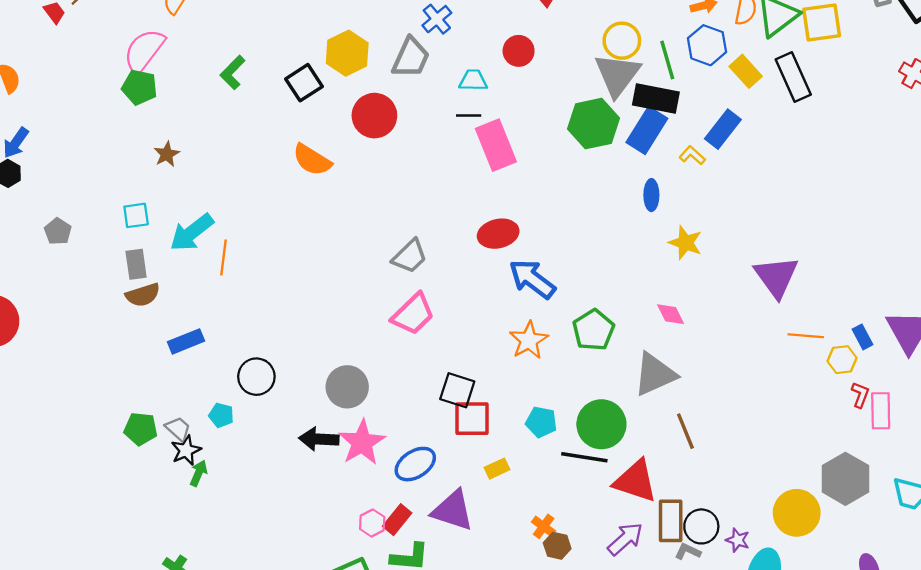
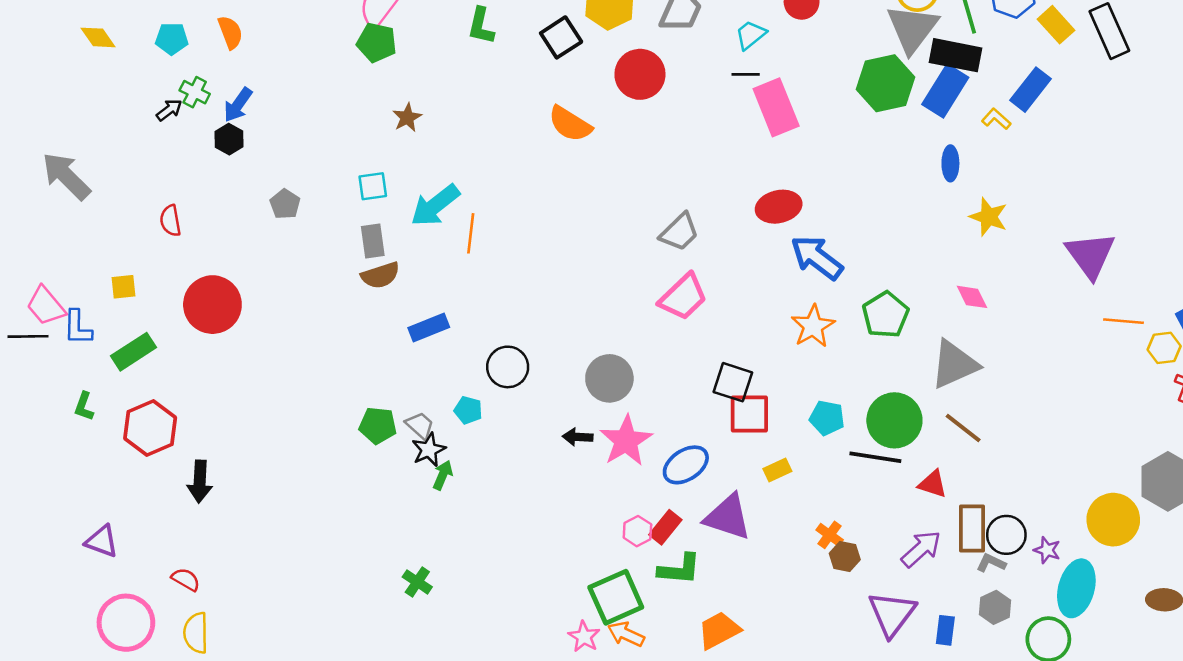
green L-shape: (233, 72) -> (481, 26), turned -32
cyan trapezoid: (473, 80) -> (751, 35), turned -40
brown line: (685, 431) -> (963, 428), moved, turned -30
black arrow: (319, 439) -> (578, 437), size x0.7
red triangle: (635, 481) -> (933, 484), size x0.6

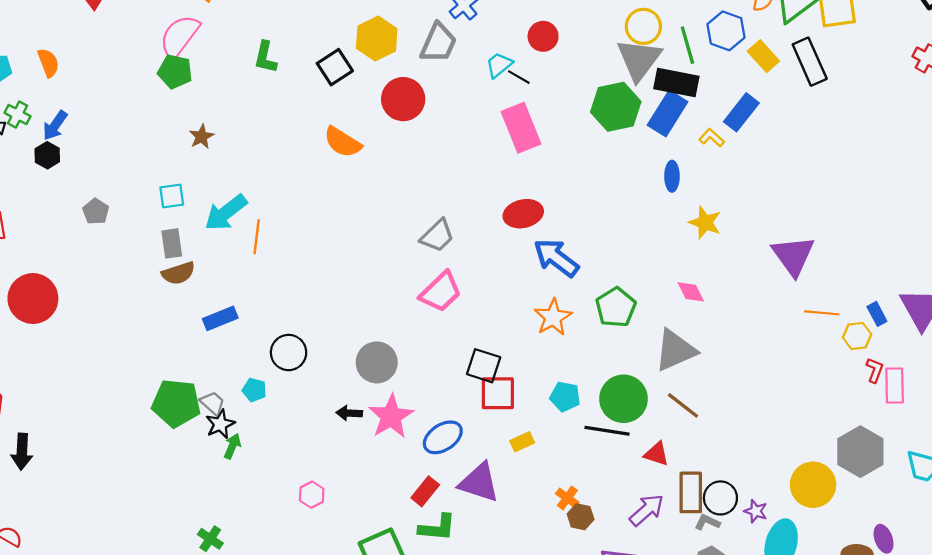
black line: (746, 74) -> (519, 77), moved, turned 30
green pentagon: (378, 425) -> (176, 403), size x1.5
pink hexagon: (637, 531) -> (312, 495), moved

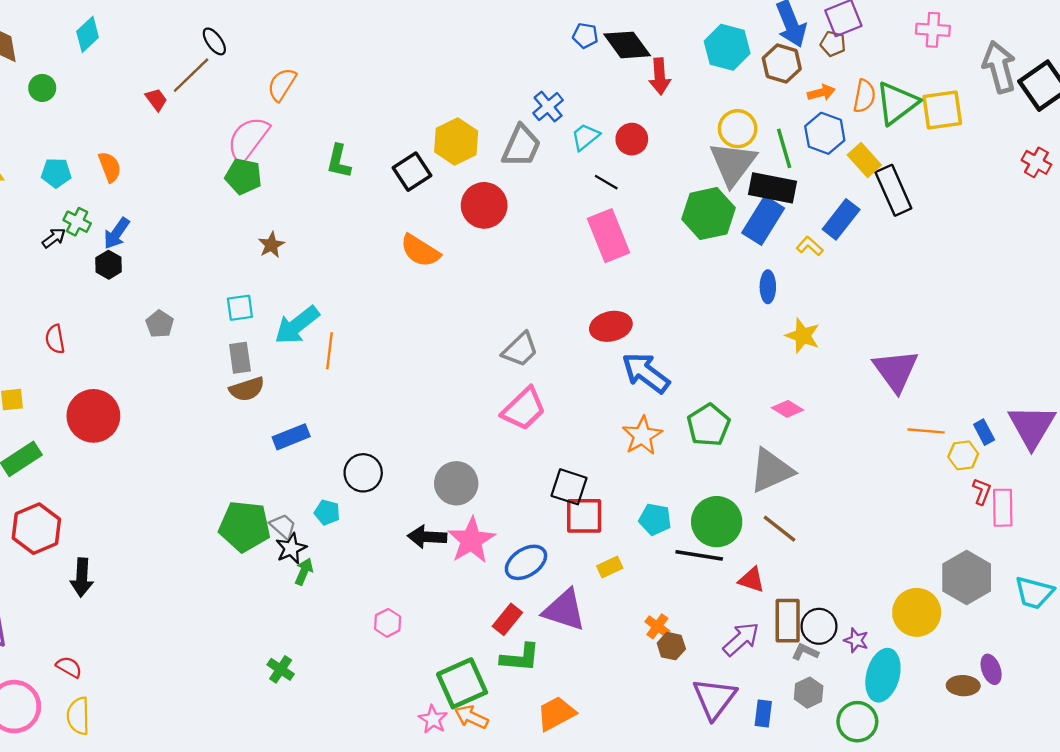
black rectangle: (810, 62) -> (893, 190), moved
cyan trapezoid: (499, 65) -> (585, 137), moved
pink diamond: (691, 292) -> (788, 409), turned -32
black arrow: (349, 413) -> (427, 537), size x1.4

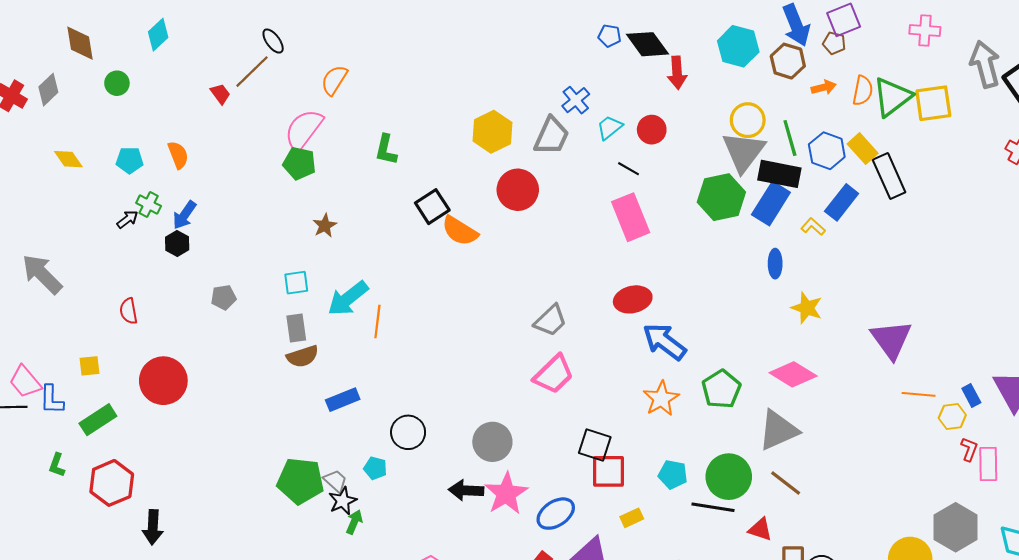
blue hexagon: (825, 133) -> (827, 151), moved
black square: (412, 172) -> (432, 207), moved
gray pentagon: (160, 324) -> (223, 297), turned 30
pink diamond: (788, 409) -> (793, 374), size x1.6

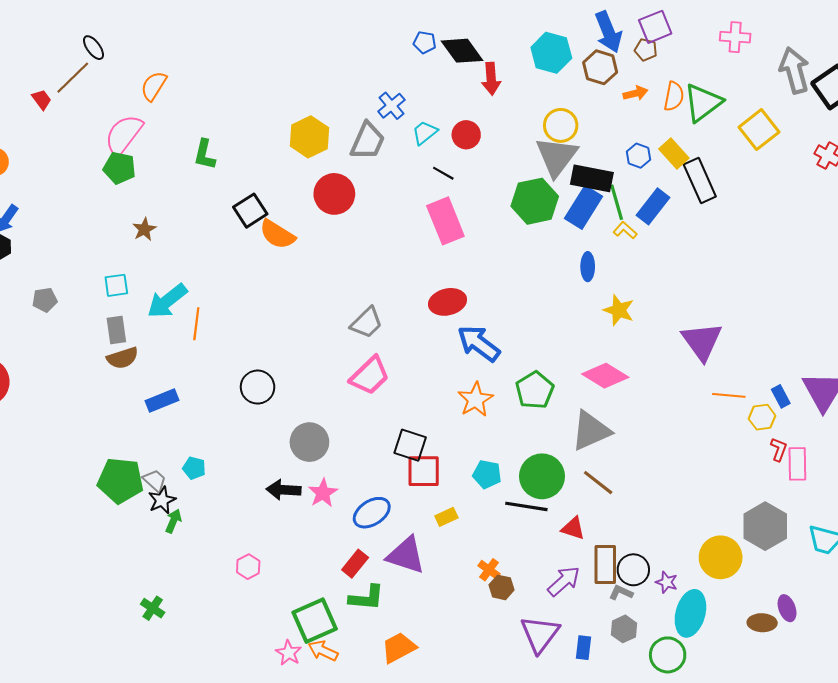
yellow square: (933, 103) -> (759, 130), moved, turned -30
green line: (790, 138) -> (617, 202), moved
blue hexagon: (827, 151) -> (639, 156), size x0.7
black circle: (408, 432) -> (258, 387), moved
pink star: (506, 494) -> (323, 493), size x0.7

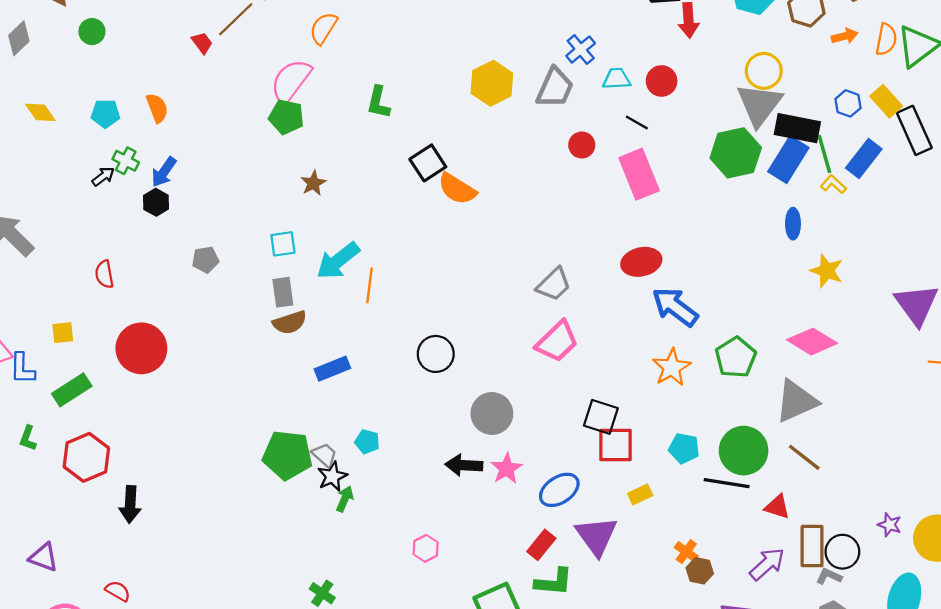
cyan trapezoid: (425, 133) -> (617, 79), turned 36
red circle: (334, 194) -> (582, 145), moved, size x0.6
purple triangle: (406, 555) -> (596, 536), turned 36
purple star: (667, 582) -> (890, 525), moved

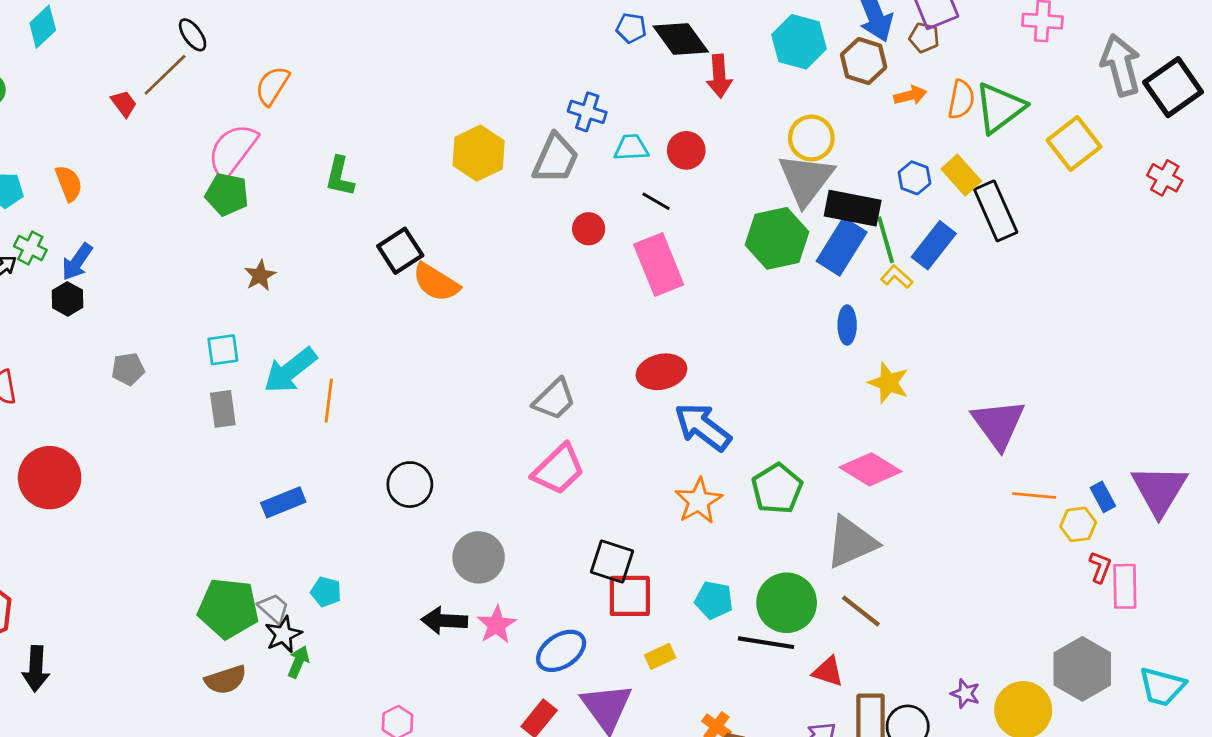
blue cross: (581, 50) -> (587, 112), turned -32
brown semicircle: (290, 323) -> (226, 680), moved

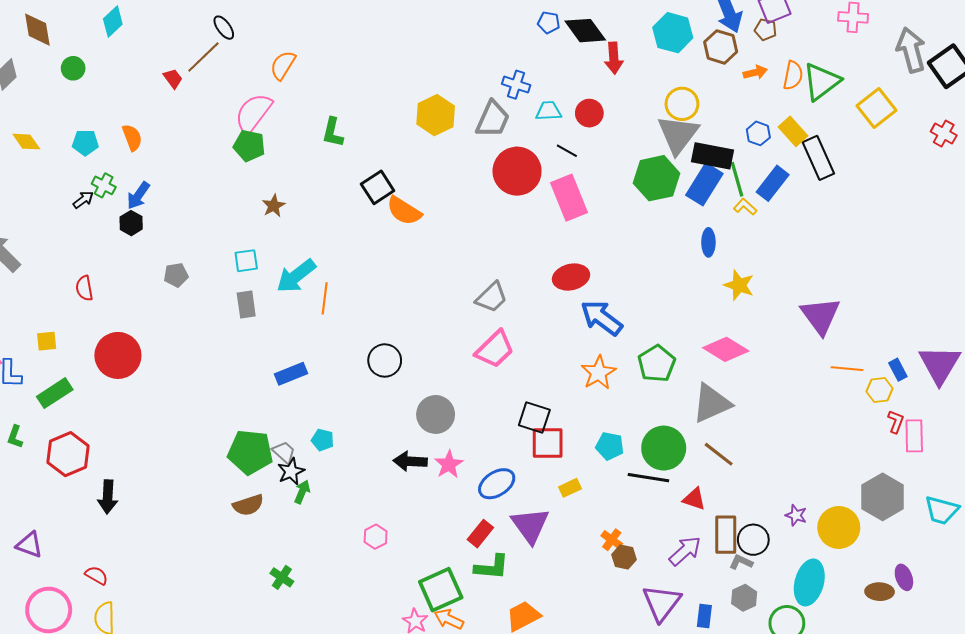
red circle: (589, 229) -> (517, 171), size x2.0

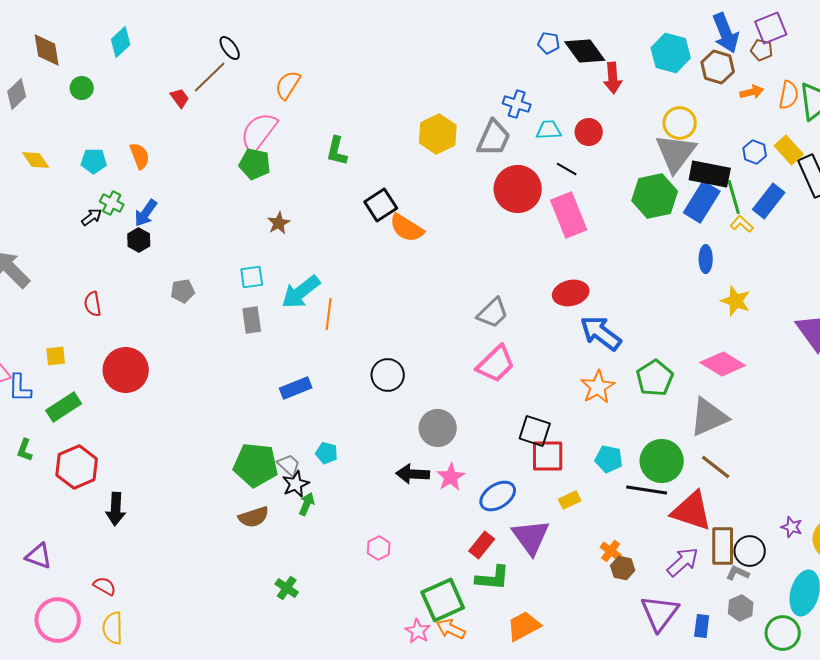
red triangle: (694, 499) -> (692, 511), size x1.8

